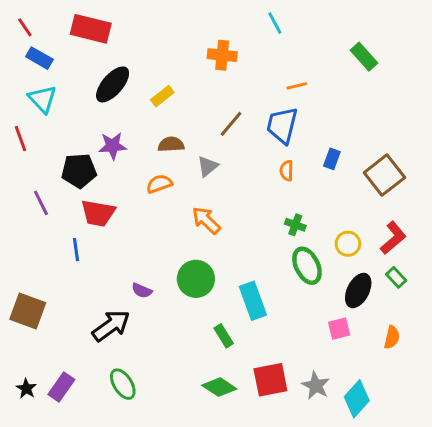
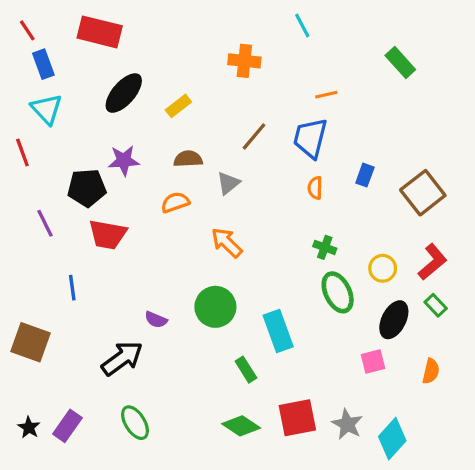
blue rectangle: (39, 58) -> (43, 64), turned 40
blue line: (76, 250) -> (72, 288), moved

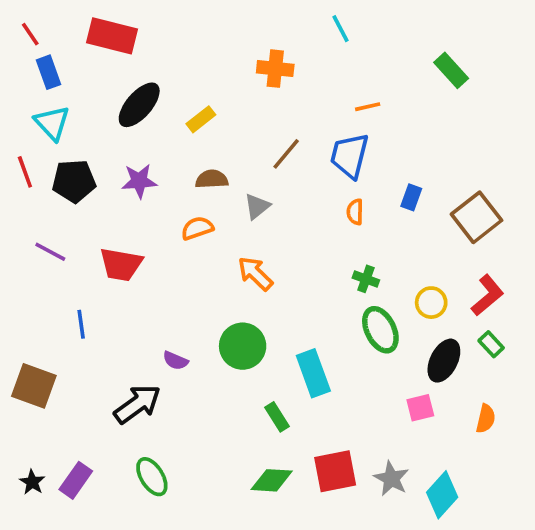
black pentagon: (87, 188) -> (74, 181), moved
purple line: (45, 223) -> (50, 252), turned -36
green diamond: (241, 426) -> (272, 480), turned -30

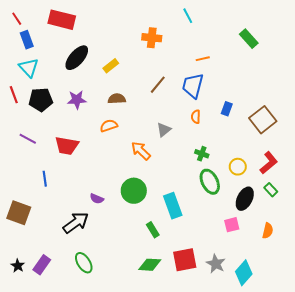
gray triangle: (257, 206) -> (164, 130), moved

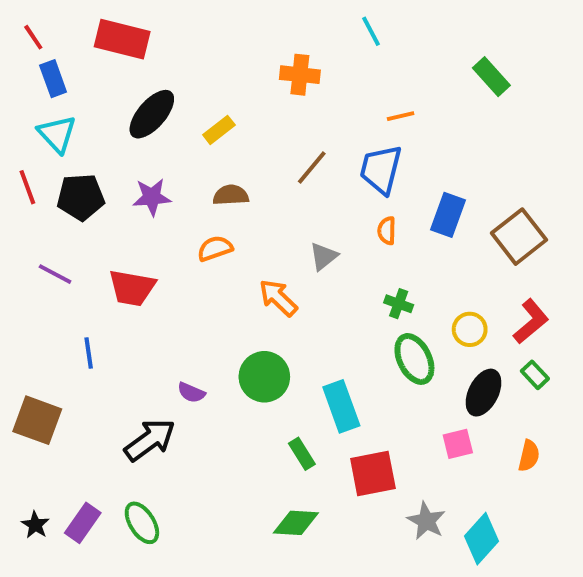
blue rectangle: (227, 109) -> (448, 215), size x1.5
red square: (185, 260) -> (373, 474), moved
green ellipse: (84, 263) -> (142, 523), moved

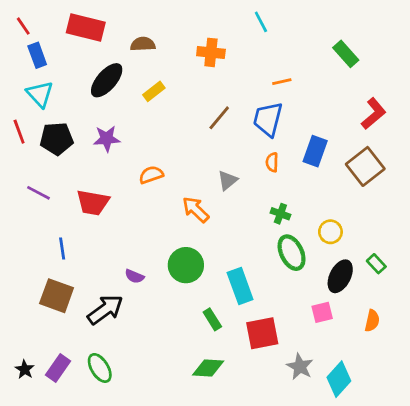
brown semicircle: (231, 195) -> (143, 44), moved
red L-shape: (531, 321) -> (374, 114), moved
brown square: (37, 420) -> (57, 296), moved

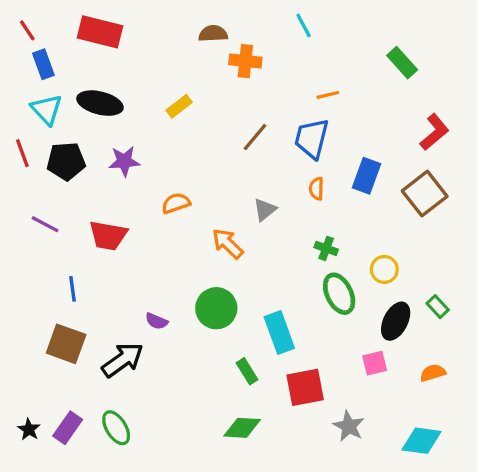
brown semicircle: (143, 44) -> (213, 34), moved
black ellipse: (107, 80) -> (100, 103), moved, turned 63
orange semicircle: (372, 321) -> (433, 373), turned -120
cyan diamond: (339, 379) -> (421, 441), moved, turned 56

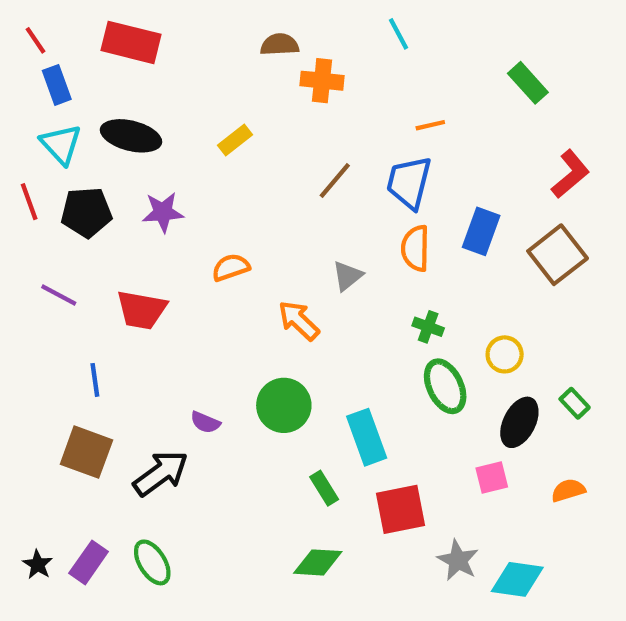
orange semicircle: (316, 189) -> (415, 248), size x1.5
cyan diamond: (421, 441) -> (517, 579), moved

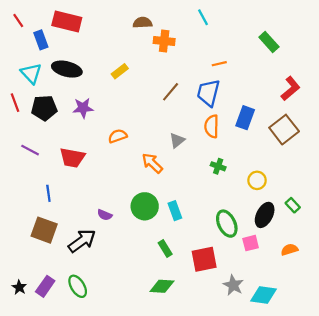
blue rectangle: (57, 85) -> (41, 40), moved
green ellipse: (445, 386) -> (227, 224), moved
cyan rectangle: (367, 437) -> (175, 211), moved, size x0.7

